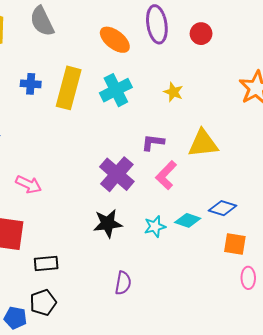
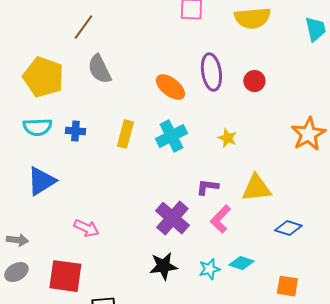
blue cross: (31, 84) -> (75, 131), moved
yellow rectangle: (69, 88) -> (125, 134), size x0.7
blue diamond: (223, 208) -> (288, 228), moved

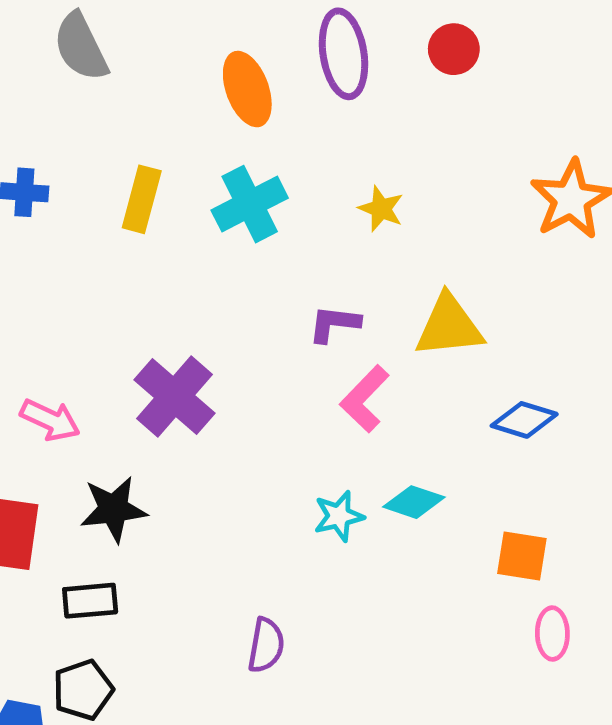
red circle: (254, 81) -> (454, 49), moved
orange ellipse: (170, 87) -> (247, 89), turned 32
purple cross: (172, 218) -> (175, 396), moved
black star: (163, 266) -> (114, 509), moved

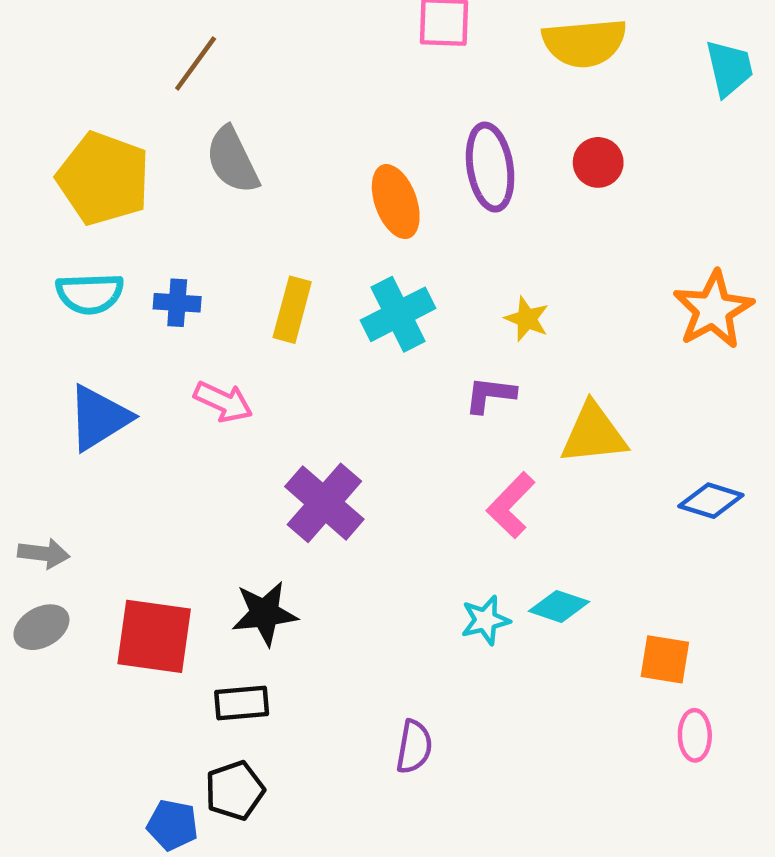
purple L-shape: (334, 324) -> (490, 395), moved
pink arrow: (50, 420) -> (223, 402), moved
blue diamond: (524, 420) -> (711, 501), moved

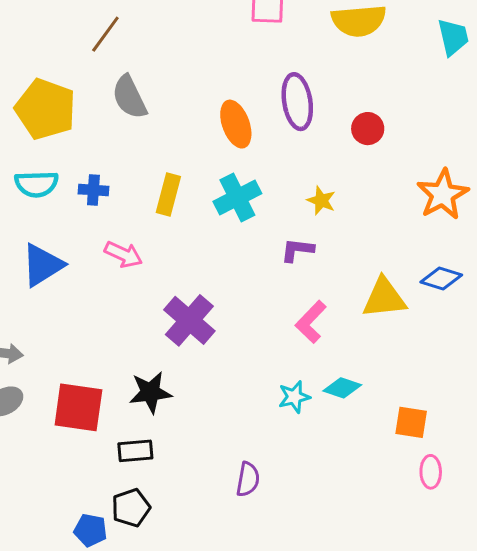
red circle: (598, 162) -> (368, 129), moved
yellow triangle: (594, 434) -> (384, 298), moved
blue diamond: (711, 501) -> (441, 278), moved

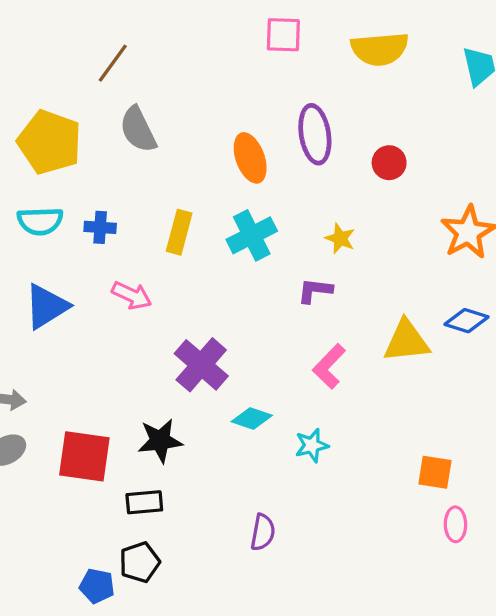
cyan diamond: (342, 388) -> (252, 419), moved

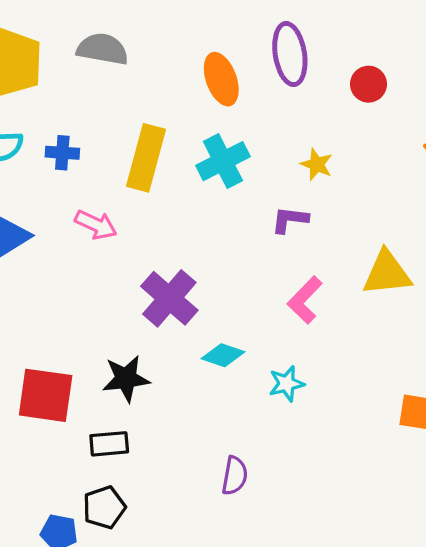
gray semicircle: (138, 130) -> (102, 49), turned 126
yellow rectangle: (179, 232) -> (146, 158), size x1.4

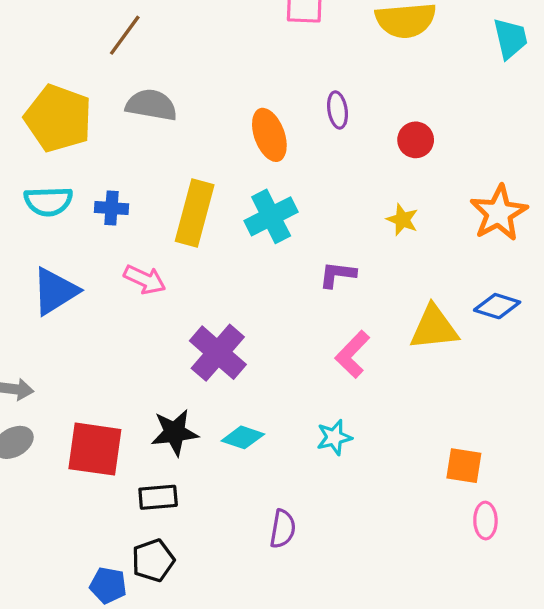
purple ellipse: (290, 54) -> (338, 110), size x0.6
yellow star: (317, 164) -> (402, 220), moved
cyan diamond: (223, 355) -> (243, 437), moved

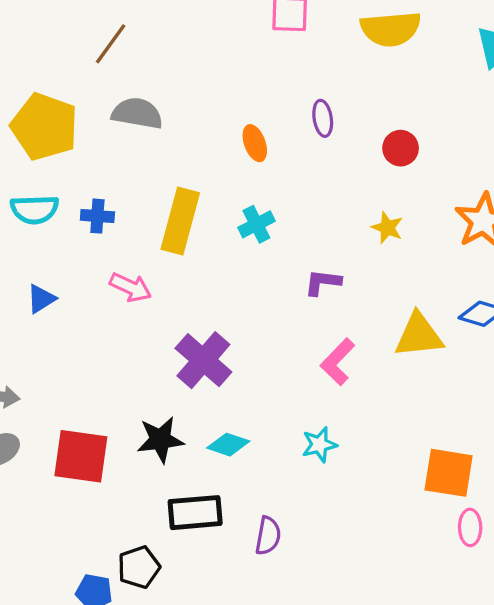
orange ellipse: (269, 135) -> (255, 143), size x0.7
cyan cross: (271, 216) -> (256, 224), size x0.7
blue triangle: (55, 291) -> (41, 299), size x0.6
orange square: (464, 466) -> (449, 473), size x1.4
black rectangle: (158, 497) -> (195, 513), moved, size x1.4

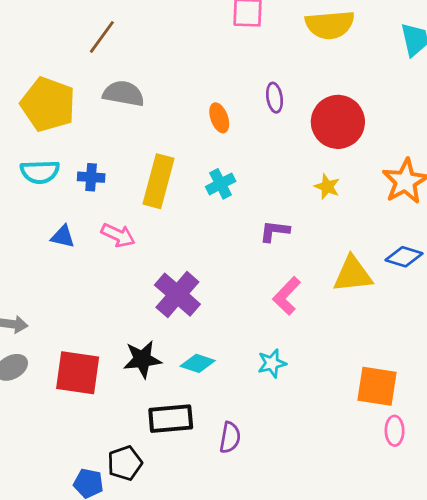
red circle: (401, 148) -> (338, 122), size x1.8
blue triangle: (41, 299) -> (63, 237), moved, turned 45

